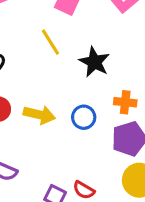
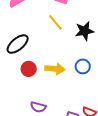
black star: (94, 62) -> (85, 31), turned -30

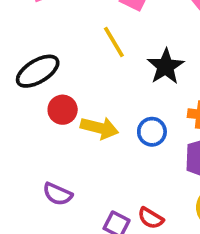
black star: (85, 31) -> (166, 66), turned -30
red circle: (29, 69) -> (63, 110), moved

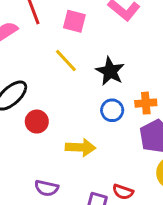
yellow arrow: (99, 128) -> (81, 147), moved
blue circle: (152, 132) -> (112, 110), moved

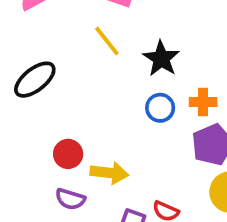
red circle: (37, 122) -> (68, 154), moved
yellow arrow: (81, 147) -> (109, 173), moved

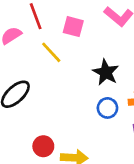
yellow line: (107, 41) -> (51, 52), moved

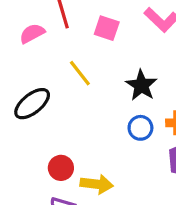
yellow line: (51, 52) -> (80, 73), moved

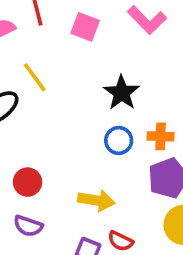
yellow line: (80, 73) -> (35, 77), moved
yellow arrow: (97, 184) -> (96, 200), moved

